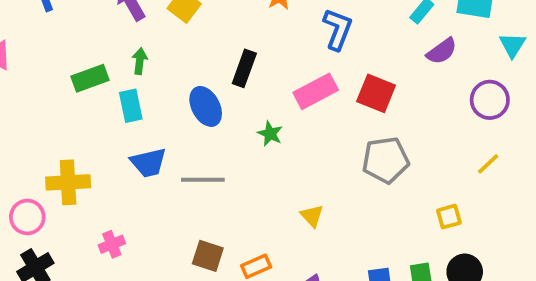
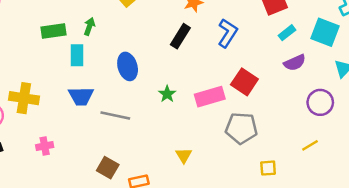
black rectangle: (244, 68) -> (180, 36), moved
pink rectangle: (316, 91) -> (210, 97), moved
yellow square: (449, 217) -> (268, 168), moved

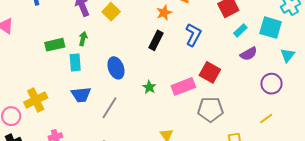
yellow cross: (24, 98) -> (36, 100), turned -30
gray line: (115, 115) -> (110, 108), turned -65

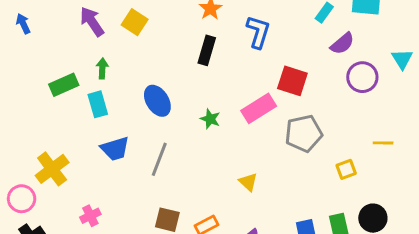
cyan triangle: (288, 55) -> (402, 59), moved
purple circle: (271, 84) -> (362, 77), moved
yellow line: (266, 118) -> (383, 143), moved, turned 48

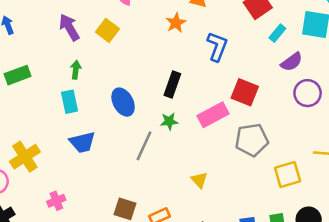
black rectangle: (207, 50) -> (172, 85), moved
green rectangle: (64, 85) -> (18, 75), moved
green star: (210, 119) -> (169, 121), turned -30
gray line: (159, 159) -> (144, 146), moved
yellow square: (346, 169) -> (288, 174), size x1.5

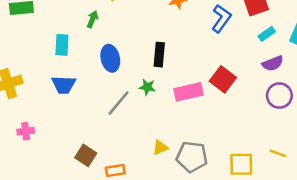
blue L-shape: (217, 46) -> (221, 18), moved
green arrow: (76, 70) -> (92, 19), moved
black rectangle: (172, 85) -> (159, 55), turned -30
gray pentagon: (252, 140) -> (192, 157), moved
yellow triangle: (199, 180) -> (160, 147), turned 35

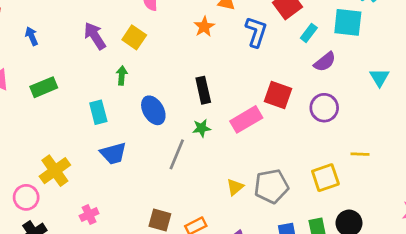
purple circle: (279, 96) -> (324, 108), moved

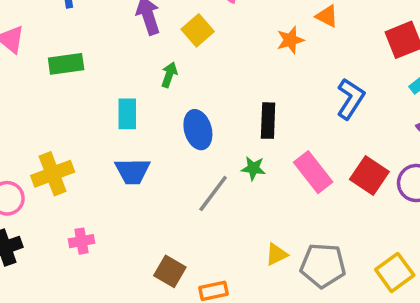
blue L-shape: (256, 32) -> (350, 99), moved
red square: (278, 95) -> (369, 175), moved
pink rectangle: (246, 119) -> (313, 172), turned 68
yellow square: (325, 178) -> (395, 272), turned -32

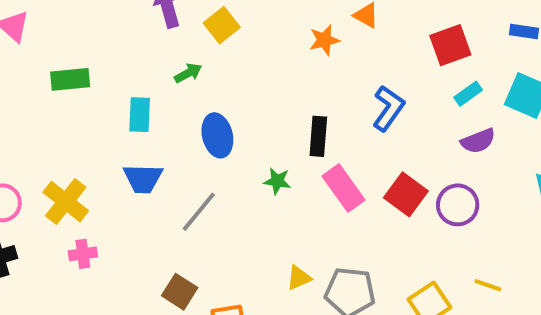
green rectangle: (66, 64) -> (70, 79), moved
green arrow: (169, 75) -> (188, 73), turned 40
black rectangle: (268, 121) -> (318, 136), moved
yellow cross: (53, 174) -> (66, 202), moved, turned -33
gray line: (213, 193) -> (199, 212), moved

